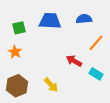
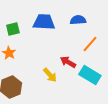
cyan rectangle: (96, 74) -> (90, 75), size x1.5
yellow arrow: (51, 85) -> (50, 75), moved

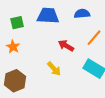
red arrow: (68, 62) -> (66, 46), moved

